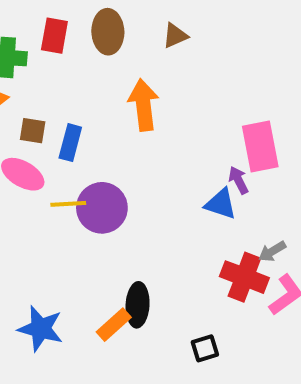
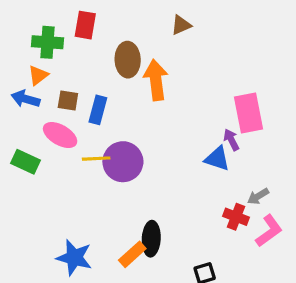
brown ellipse: (108, 32) -> (128, 60), moved
red cross: (244, 277) -> (236, 217), size x0.7

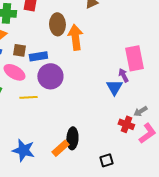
blue rectangle: (98, 110) -> (38, 56), turned 66
yellow line: (96, 159) -> (28, 97), moved
blue triangle: (217, 159) -> (114, 87), turned 42
purple circle: (123, 162) -> (50, 76), moved

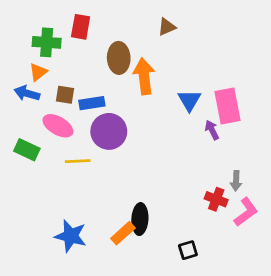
blue triangle: (114, 87) -> (189, 100), moved
gray arrow: (140, 111) -> (236, 181), turned -56

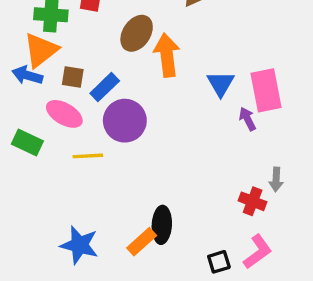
brown ellipse: (119, 58) -> (137, 33), turned 36
orange triangle: (38, 72) -> (41, 50), size x1.6
blue rectangle: (92, 103) -> (105, 87), turned -35
pink L-shape: (246, 212) -> (258, 252), moved

